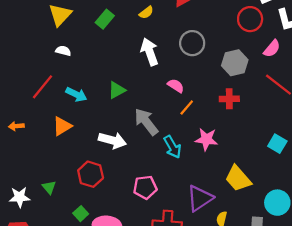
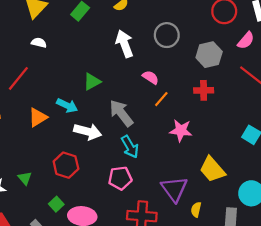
cyan arrow: (76, 94) -> (67, 106), moved
cyan arrow: (172, 147) -> (130, 147), moved
purple triangle: (200, 198) -> (174, 189), turned -32

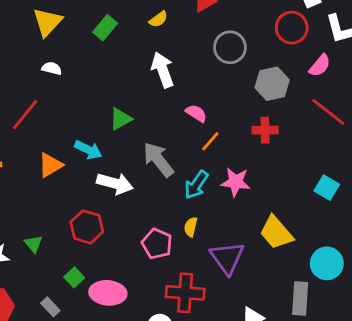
gray circle: (167, 35) -> (230, 47), moved
cyan arrow: (130, 147) -> (196, 185), moved, turned 65
pink pentagon: (120, 178) -> (157, 244), turned 30
yellow semicircle: (196, 210) -> (191, 227), moved

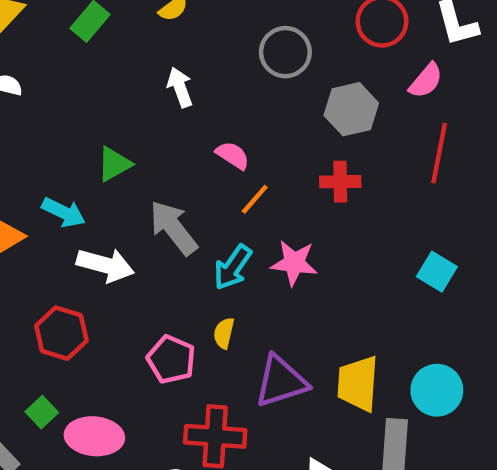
white arrow: (163, 70) -> (180, 87), size x0.7
red line: (328, 112) -> (439, 153), turned 63
yellow trapezoid: (276, 233) -> (358, 384), moved, turned 45
purple triangle: (227, 258) -> (281, 381), turned 48

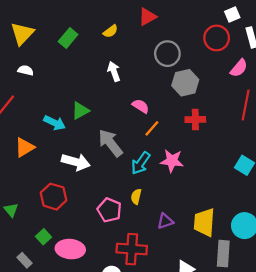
gray hexagon: (351, 109) -> (185, 83), moved
cyan arrow: (64, 212) -> (55, 123), moved
purple triangle: (281, 381) -> (165, 221), size x0.6

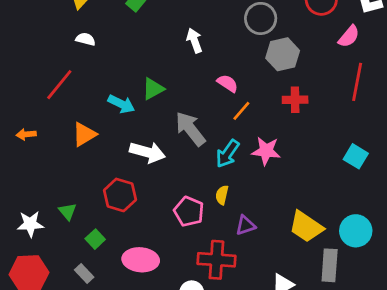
purple triangle: (165, 221) -> (245, 225), moved
yellow trapezoid: (204, 222) -> (306, 227), turned -60
green square: (43, 237) -> (95, 239), moved

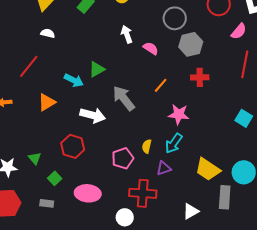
pink semicircle: (228, 83) -> (151, 48), moved
cyan arrow: (228, 154) -> (174, 143), moved
pink pentagon: (189, 212) -> (123, 158), turned 30
gray rectangle: (84, 274) -> (47, 203), turned -40

